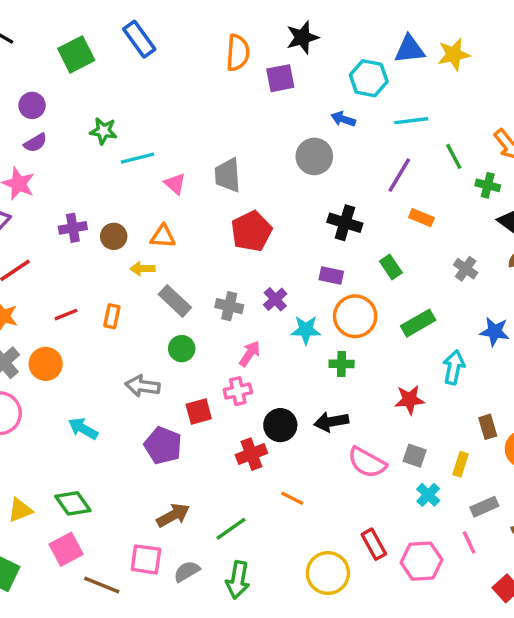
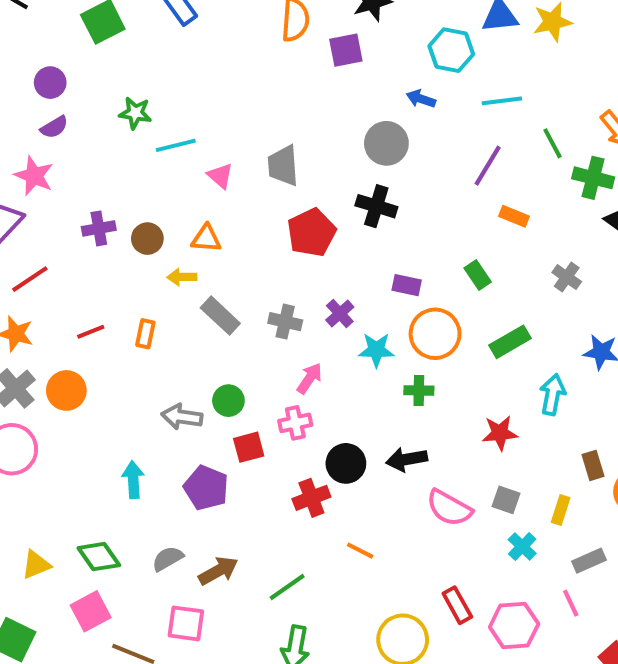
green cross: (488, 185) -> (593, 178), size x1.4
black cross: (345, 223) -> (376, 206), moved
green circle: (182, 349) -> (228, 401), moved
cyan arrow: (83, 429) -> (133, 480), moved, turned 56
gray semicircle: (187, 571) -> (168, 559), moved

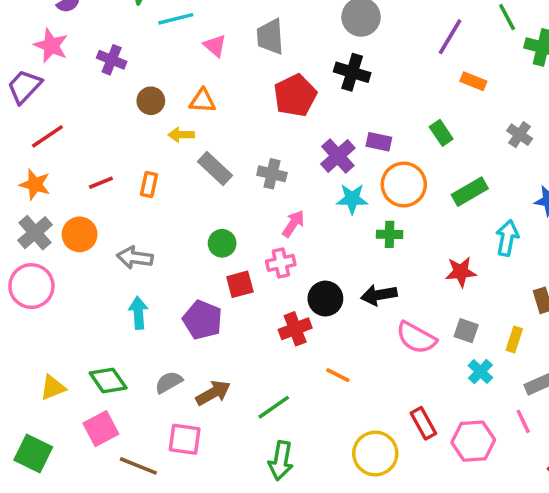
purple cross: (99, 228) -> (112, 60), moved, turned 32
purple cross: (340, 314) -> (338, 156), moved, size x1.4
gray arrow: (182, 417) -> (135, 258), moved

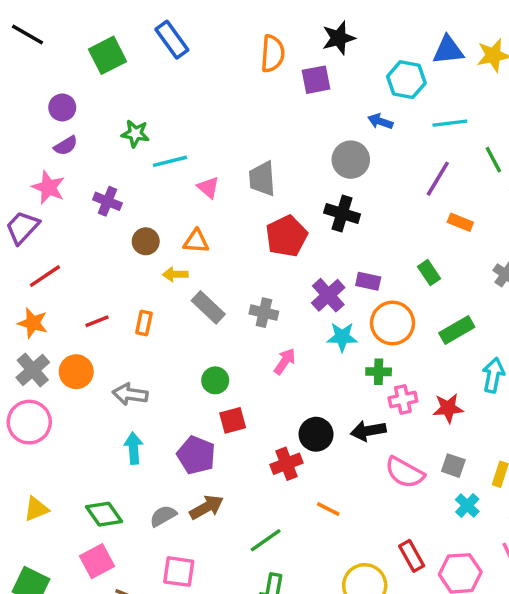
pink cross: (281, 263) -> (403, 399), moved
yellow triangle: (53, 388) -> (36, 509), moved
brown arrow: (213, 393) -> (207, 507), moved

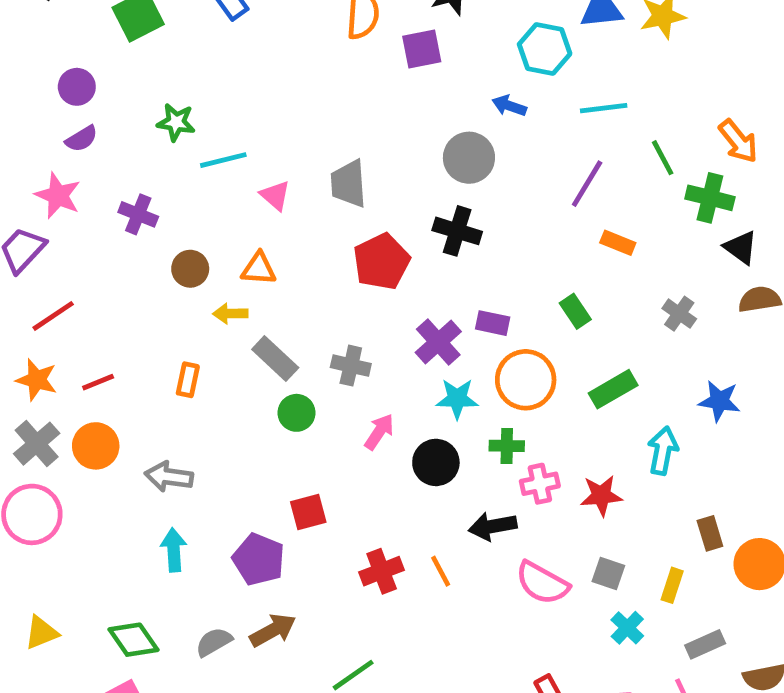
red line: (97, 321) -> (98, 382), moved
green circle: (215, 380) -> (297, 413), moved
black circle: (316, 434) -> (436, 462), moved
orange line: (328, 509) -> (441, 571), moved, turned 35

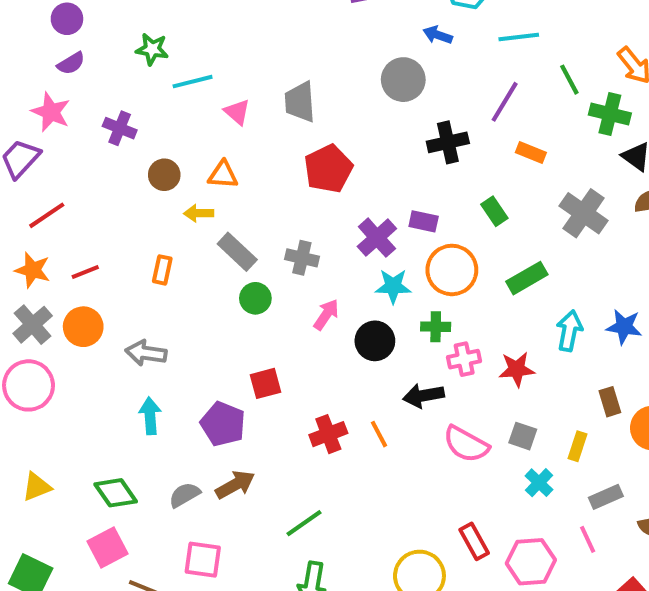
black cross: (457, 231) -> (448, 142), moved, turned -30
gray cross: (679, 314) -> (584, 213), size x1.6
blue star: (719, 401) -> (624, 327), moved

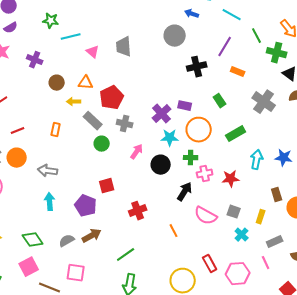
cyan line: (519, 37) -> (232, 15), turned 36
red pentagon: (328, 169) -> (112, 98), moved
black arrow: (424, 396) -> (185, 192), turned 132
orange line: (379, 434) -> (174, 231), moved

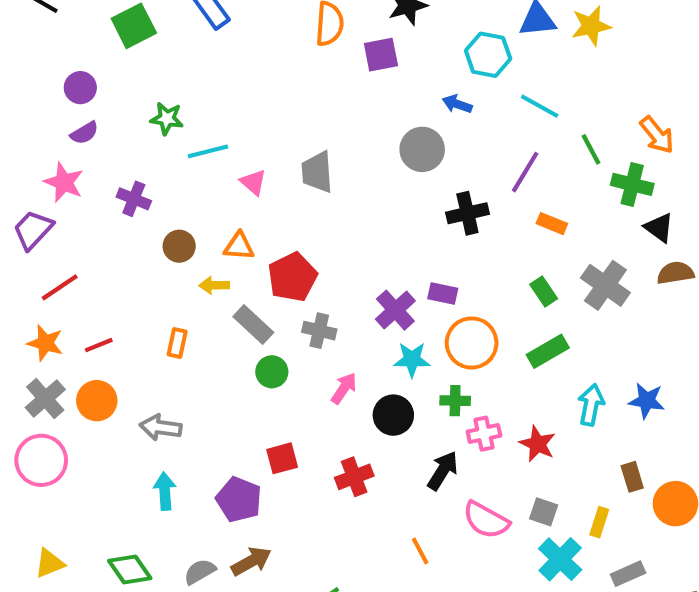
green rectangle: (220, 101) -> (544, 291), moved
red star: (231, 179) -> (537, 444), turned 30
red cross: (138, 211) -> (354, 477), moved
cyan cross: (242, 235) -> (560, 559), size x1.5

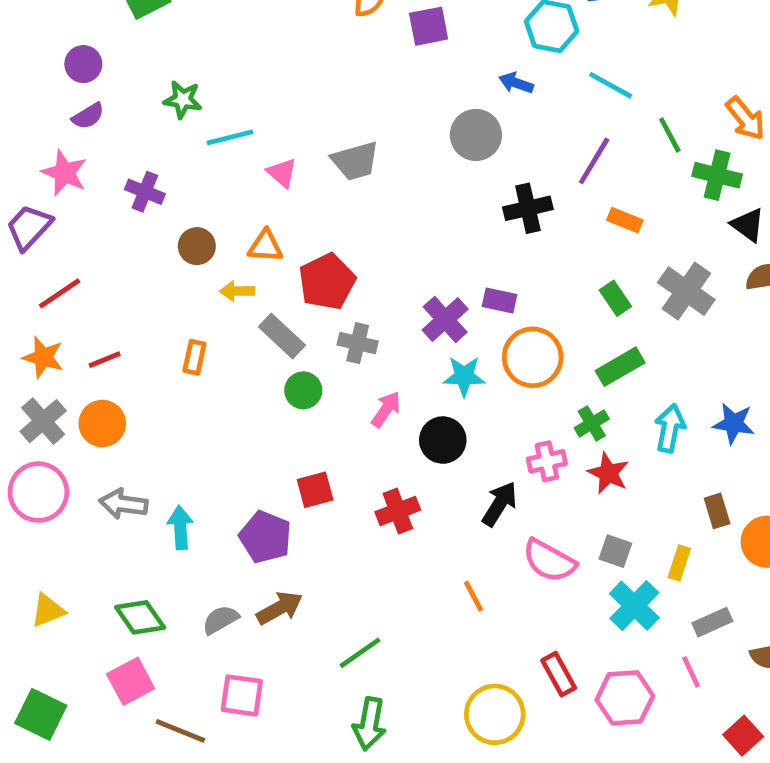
gray trapezoid: (317, 172) -> (355, 161), turned -102
green cross: (455, 401) -> (592, 423), moved, turned -32
gray arrow: (161, 427) -> (124, 504), moved

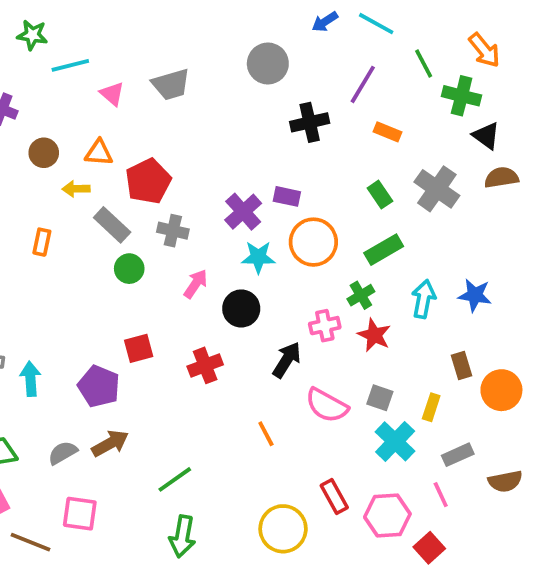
blue arrow: (516, 83) -> (325, 22), moved, turned -52
red square: (743, 736) -> (429, 548), moved

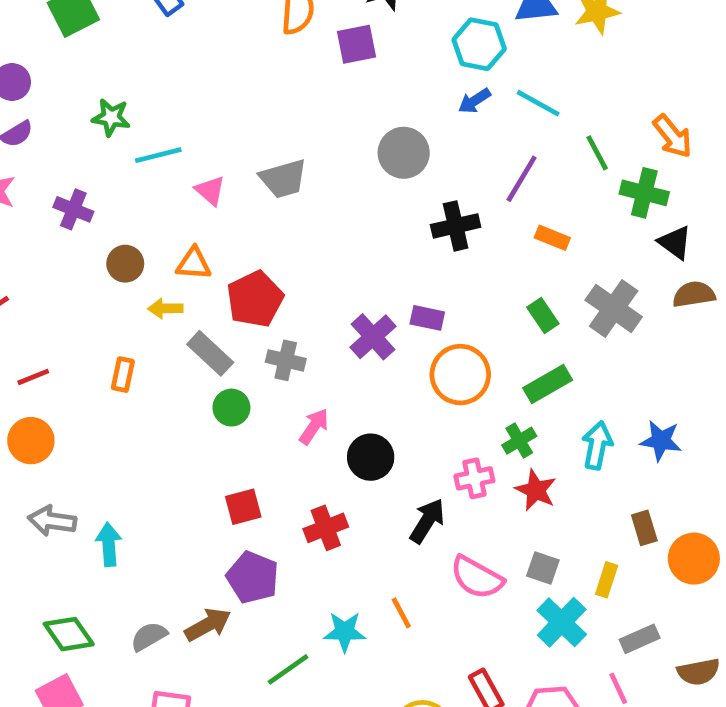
cyan star: (258, 257) -> (345, 632), moved
purple pentagon: (99, 386) -> (253, 577), moved

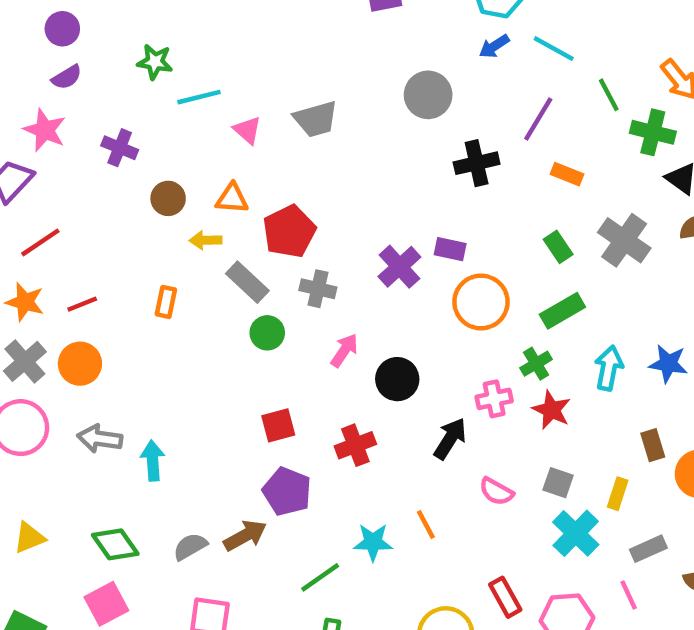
pink semicircle: (477, 577) -> (496, 491), size x0.7

